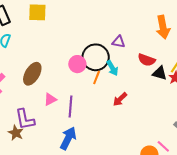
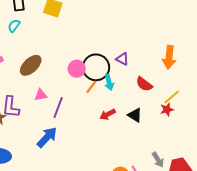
black triangle: (160, 73) -> (135, 115), moved

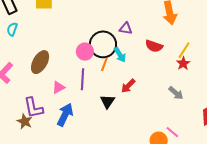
purple line: (58, 108) -> (82, 79), moved
black triangle: (135, 115) -> (107, 101), moved, turned 49
blue arrow: (47, 137) -> (65, 115), moved
gray arrow: (158, 160) -> (176, 93), moved

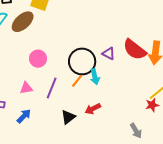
red semicircle: (154, 46) -> (135, 50), moved, size x1.4
pink circle: (85, 52) -> (38, 59), moved
brown ellipse: (40, 62) -> (23, 22), moved
blue arrow: (65, 115) -> (24, 116), size x0.7

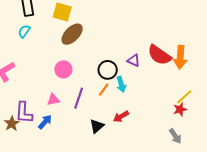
brown ellipse: (23, 22) -> (72, 34), moved
black circle: (82, 61) -> (108, 70), size x0.7
blue arrow: (24, 116) -> (45, 122), moved
gray arrow: (136, 131) -> (175, 136), moved

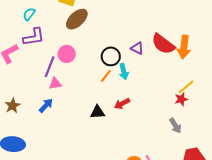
purple line: (79, 98) -> (50, 67), moved
purple L-shape: (24, 113) -> (34, 37), moved, turned -105
black triangle: (97, 126) -> (97, 112), turned 35

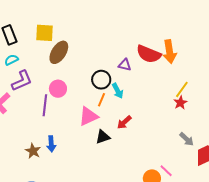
cyan semicircle: (29, 14) -> (11, 60), turned 40
pink triangle: (55, 84) -> (88, 116), moved, size x1.5
brown star: (13, 106) -> (33, 151), moved
blue arrow: (46, 106) -> (51, 144), turned 147
gray arrow: (175, 126) -> (187, 139), moved

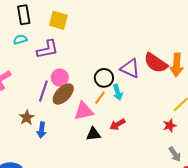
brown ellipse: (59, 52) -> (63, 94), moved
purple triangle: (125, 65) -> (130, 68), size x1.5
purple L-shape: (22, 81) -> (47, 49), moved
red star: (180, 103) -> (170, 126), moved
brown star: (33, 151) -> (27, 118), moved

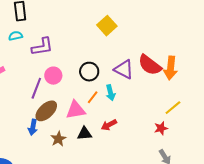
yellow square: (58, 20) -> (107, 26), moved, turned 30
black circle: (104, 78) -> (89, 72), moved
brown ellipse: (63, 94) -> (46, 111), moved
brown star: (27, 118) -> (58, 139), moved

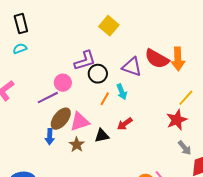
purple L-shape: (42, 47) -> (85, 61), moved
purple line: (36, 88) -> (48, 98), turned 50
pink triangle: (76, 110) -> (80, 122), moved
red star: (161, 128) -> (177, 120), size x1.5

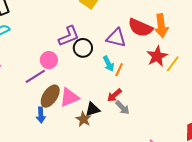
orange line: (105, 99) -> (119, 70), moved
red star: (177, 120) -> (157, 56), moved
brown star: (77, 145) -> (83, 119), moved
gray arrow: (185, 148) -> (123, 108), moved

